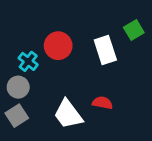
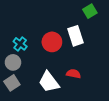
green square: (134, 30) -> (90, 11), moved
red circle: (58, 46) -> (52, 42), moved

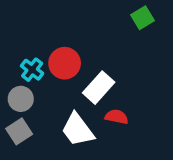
white rectangle: (76, 36) -> (99, 88), moved, turned 60
red circle: (52, 42) -> (65, 63), moved

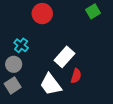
red circle: (65, 63) -> (42, 14), moved
red semicircle: (117, 117) -> (76, 76), turned 96

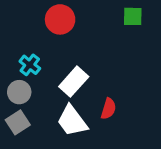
green square: (93, 11) -> (133, 16), turned 32
white rectangle: (64, 57) -> (74, 82), moved

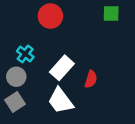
red semicircle: (109, 109) -> (91, 79), moved

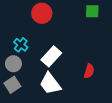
red semicircle: (91, 79) -> (89, 71), moved

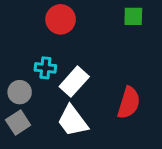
cyan cross: (21, 45) -> (45, 68), moved, turned -32
red semicircle: (89, 71) -> (129, 103), size x1.5

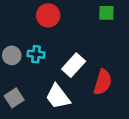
white rectangle: (74, 82) -> (74, 65), moved
gray circle: (20, 92) -> (12, 55), moved

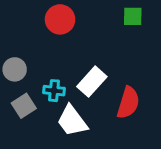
cyan cross: (36, 54) -> (54, 91), moved
gray square: (14, 98) -> (24, 106), moved

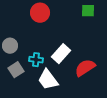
red semicircle: (128, 103) -> (85, 68), turned -140

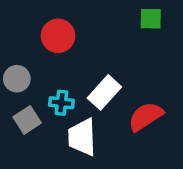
red circle: (40, 13) -> (58, 36), moved
white trapezoid: (48, 80) -> (82, 137), turned 35

